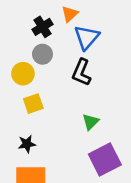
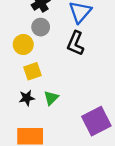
green triangle: (91, 122) -> (51, 98), moved
black star: (27, 144) -> (27, 98), moved

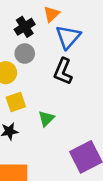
green triangle: (51, 98) -> (46, 119), moved

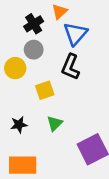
yellow square: (16, 102) -> (45, 90), moved
green triangle: (46, 119) -> (55, 123), moved

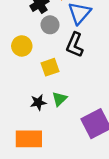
gray circle: (34, 50) -> (50, 25), moved
black star: (19, 125) -> (38, 102), moved

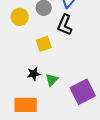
yellow circle: (22, 46) -> (20, 17), moved
green triangle: (59, 99) -> (52, 80), moved

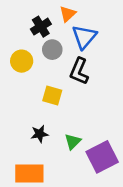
yellow square: (44, 44) -> (52, 96), turned 35
green triangle: (52, 80) -> (73, 142), moved

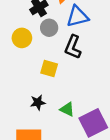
blue triangle: (84, 37) -> (77, 16), turned 35
green triangle: (73, 142) -> (67, 109), turned -49

